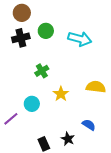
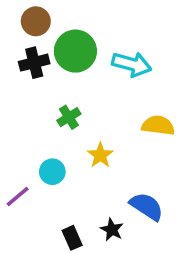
green circle: (46, 31) -> (75, 51), size x1.6
yellow semicircle: (96, 87) -> (158, 125), moved
blue semicircle: (89, 125) -> (147, 206), size x1.5

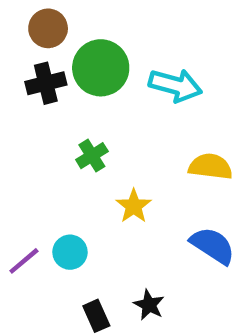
cyan circle: (52, 172) -> (70, 252), moved
blue semicircle: (147, 206) -> (213, 246), moved

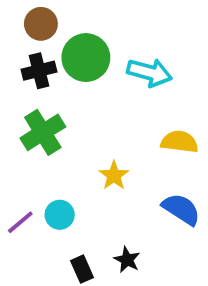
green cross: (92, 156) -> (43, 132), moved, size x1.6

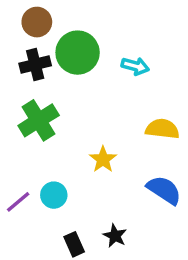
cyan arrow: (149, 73) -> (135, 66), size x0.7

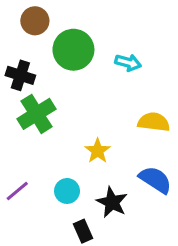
black cross: (35, 64) -> (20, 75), moved, turned 32
cyan circle: (54, 195) -> (67, 191), moved
black star: (115, 236) -> (112, 202), moved, size x1.4
black rectangle: (74, 244) -> (83, 231), moved

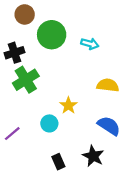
black cross: (20, 75) -> (15, 53), turned -36
cyan circle: (67, 191) -> (49, 123), moved
black star: (112, 202) -> (93, 156), moved

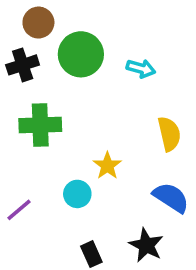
black cross: (15, 53) -> (23, 65), moved
green cross: (26, 80) -> (40, 125), turned 30
yellow semicircle: (108, 85) -> (169, 134), turned 70

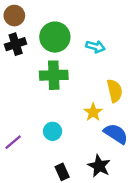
brown circle: (38, 23) -> (14, 16), moved
green cross: (40, 125) -> (54, 75), moved
yellow star: (107, 166) -> (93, 112), moved

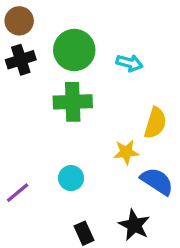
yellow semicircle: (115, 91) -> (155, 123), turned 30
yellow star: (93, 112) -> (126, 152), turned 30

